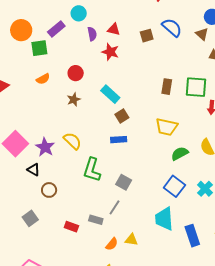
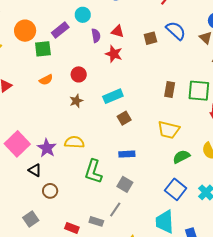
cyan rectangle: (110, 94) -> (113, 96), turned -66
blue rectangle: (119, 140) -> (127, 154), moved
yellow semicircle: (72, 141) -> (74, 142), turned -42

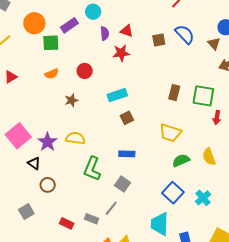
red star: (114, 54) -> (121, 53), turned -30
brown star: (76, 101) -> (71, 100), moved

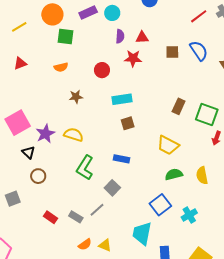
purple rectangle: (69, 25) -> (88, 13), moved
red triangle: (127, 31) -> (142, 37), turned -32
red circle: (85, 71) -> (102, 70), moved

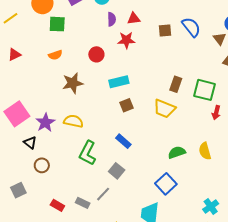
brown star: (76, 97) -> (73, 83), size x1.5
yellow trapezoid: (168, 145) -> (164, 109), moved
blue rectangle: (122, 159) -> (123, 141), turned 35
cyan cross: (189, 215) -> (211, 206), moved

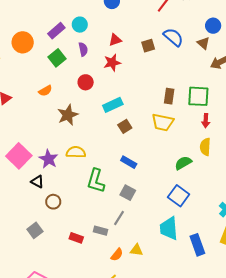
purple semicircle: (112, 19) -> (83, 49), moved
green square: (57, 24) -> (57, 58), moved, turned -30
red arrow: (216, 113) -> (206, 121), moved
yellow semicircle: (205, 151) -> (205, 147), moved, turned 30

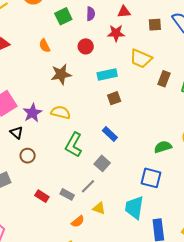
orange semicircle: (45, 91) -> (45, 46), turned 80
yellow trapezoid: (163, 122) -> (141, 58), moved
blue square: (179, 196) -> (151, 178), turned -35
yellow triangle: (136, 250) -> (99, 208), moved

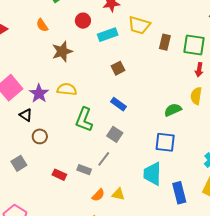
cyan rectangle: (107, 75) -> (108, 35), moved
yellow triangle: (99, 208) -> (118, 194), moved

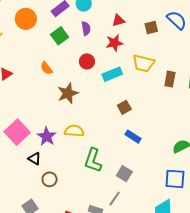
blue rectangle: (118, 104) -> (133, 137), moved

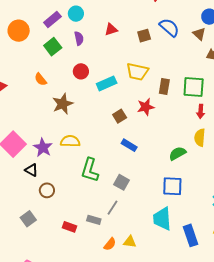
red star: (114, 43) -> (146, 107), moved

